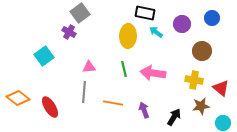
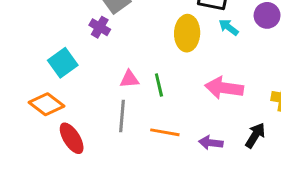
green line: (124, 69) -> (159, 85), moved
orange diamond: (18, 98) -> (46, 104), moved
purple arrow: (144, 110) -> (211, 143), turned -63
black arrow: (174, 117) -> (255, 135), moved

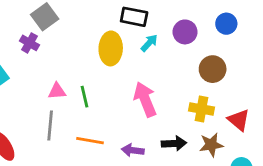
cyan arrow: (229, 27) -> (149, 43), turned 96
pink arrow: (224, 88) -> (145, 99), turned 60
black arrow: (255, 135) -> (174, 143), turned 55

